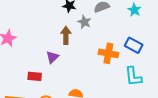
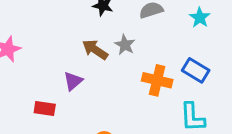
gray star: (84, 22) -> (125, 45), moved
brown arrow: (66, 35) -> (95, 50), turned -60

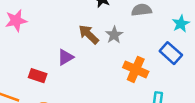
blue rectangle: (196, 70) -> (171, 53), moved

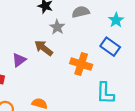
brown arrow: (89, 34) -> (44, 48), moved
gray star: (114, 35) -> (57, 27), moved

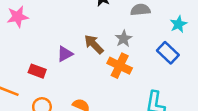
gray star: (57, 27) -> (124, 39), moved
orange cross: (81, 64) -> (120, 66), moved

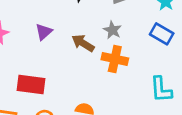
purple triangle: (65, 54) -> (44, 32), moved
red rectangle: (37, 71) -> (31, 85), size x1.5

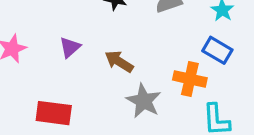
gray star: (112, 30) -> (144, 101), moved, size x1.5
orange cross: (115, 59) -> (190, 79), moved

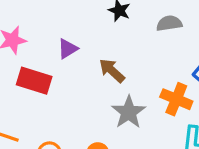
red rectangle: (54, 113) -> (34, 81), moved

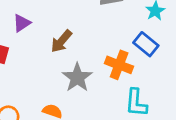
brown arrow: (112, 71) -> (61, 41), turned -90

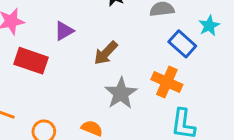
blue rectangle: (146, 44) -> (182, 44), moved

